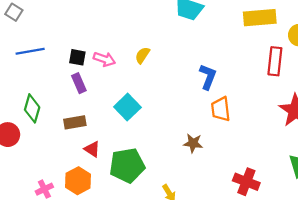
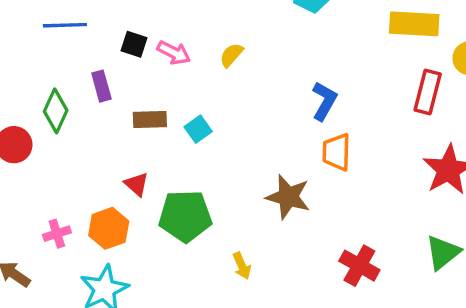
purple rectangle: (79, 83) -> (101, 86), moved
cyan square: (127, 107) -> (198, 129), size x0.7
brown rectangle: (75, 122) -> (150, 120), moved
brown star: (193, 143) -> (288, 197), size x1.5

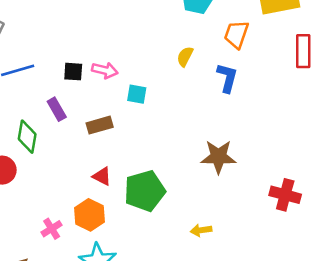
yellow semicircle: (231, 55) -> (185, 56), moved
cyan square: (198, 129) -> (137, 94), moved, turned -30
orange trapezoid: (337, 152) -> (236, 34), moved, turned 32
yellow arrow: (242, 266) -> (201, 230), moved, turned 120

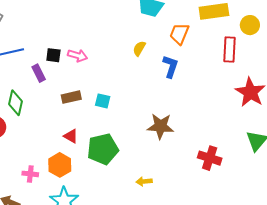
cyan square: (137, 94) -> (103, 101), moved
purple rectangle: (57, 109) -> (39, 73), moved
pink cross: (52, 229) -> (30, 174), turned 35

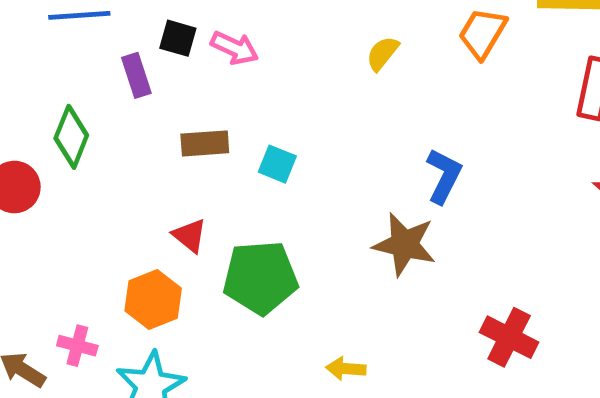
blue L-shape: (170, 66) -> (444, 176), moved
pink cross: (30, 174) -> (77, 346), moved

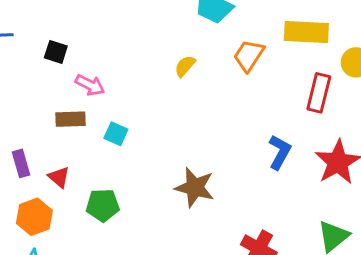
pink arrow: (235, 48) -> (90, 85), moved
purple rectangle: (136, 75) -> (21, 163), moved
blue L-shape: (444, 176) -> (280, 152), moved
green pentagon: (260, 278) -> (103, 205), size x0.7

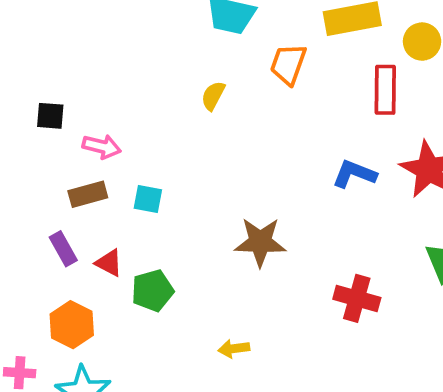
blue L-shape: (280, 152) -> (354, 174), turned -84
purple rectangle: (21, 163) -> (63, 249), moved
red triangle: (59, 177) -> (109, 263), moved

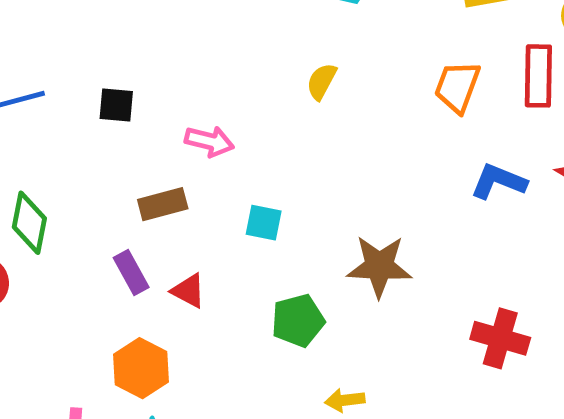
orange trapezoid: (288, 64) -> (457, 87), moved
pink arrow: (102, 147) -> (209, 141), moved
cyan square: (148, 199) -> (264, 223), moved
green pentagon: (152, 291) -> (298, 321), moved

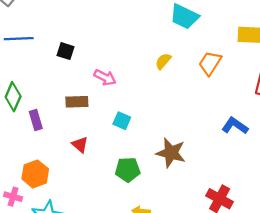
orange trapezoid: (457, 87) -> (210, 63), moved
purple rectangle: (131, 273) -> (36, 120), moved
orange hexagon: (141, 368) -> (35, 174), moved

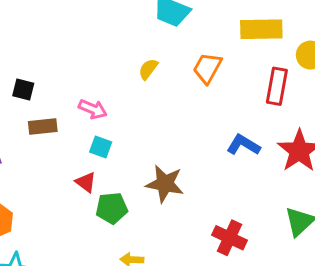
black square: (65, 51) -> (23, 89), moved
pink arrow: (105, 77) -> (93, 109), moved
red triangle: (80, 145) -> (86, 182), moved

